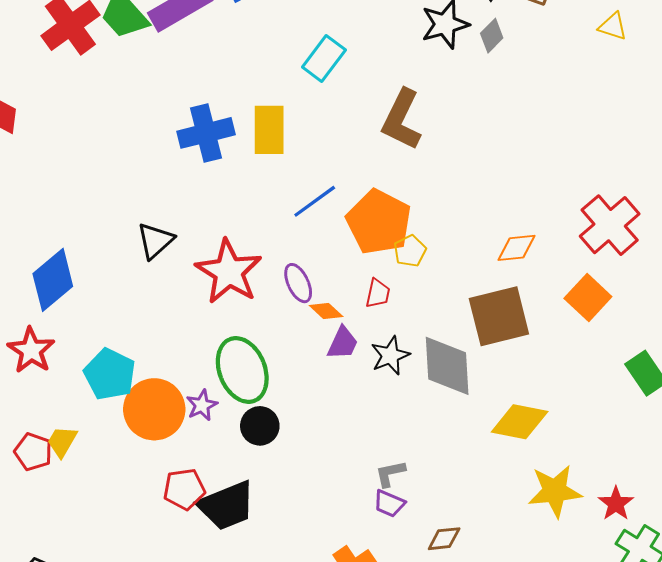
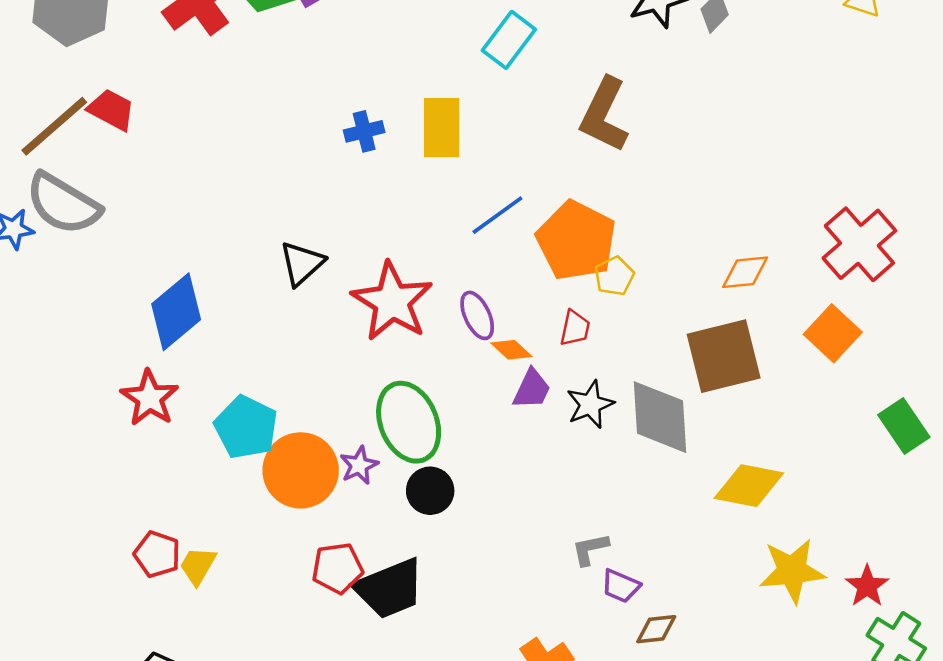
blue cross: (206, 133) -> (364, 131), size x0.6
yellow trapezoid: (62, 441) -> (198, 566), moved
red pentagon: (33, 452) -> (157, 554), moved
purple trapezoid: (389, 504) -> (621, 586), moved

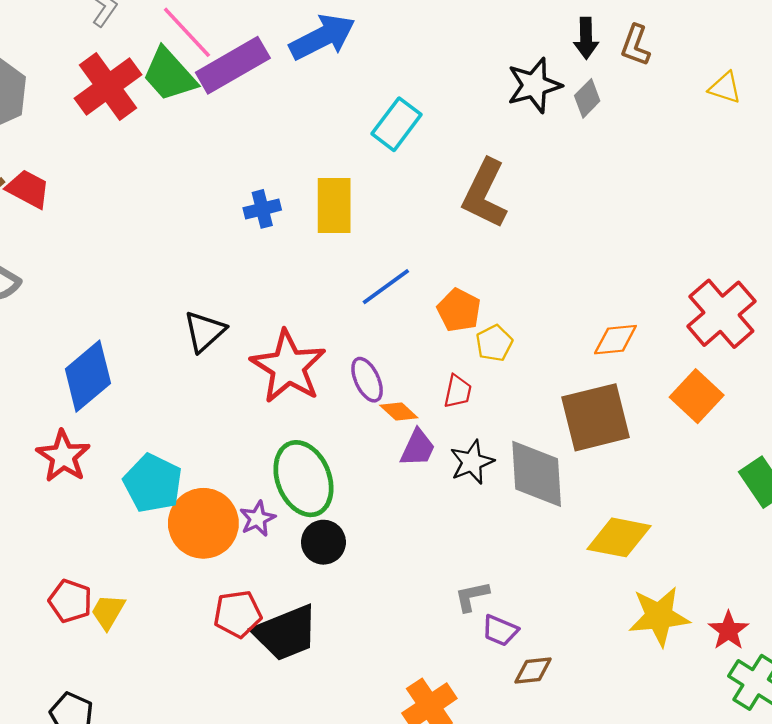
orange pentagon: (576, 241) -> (459, 310), size x0.6

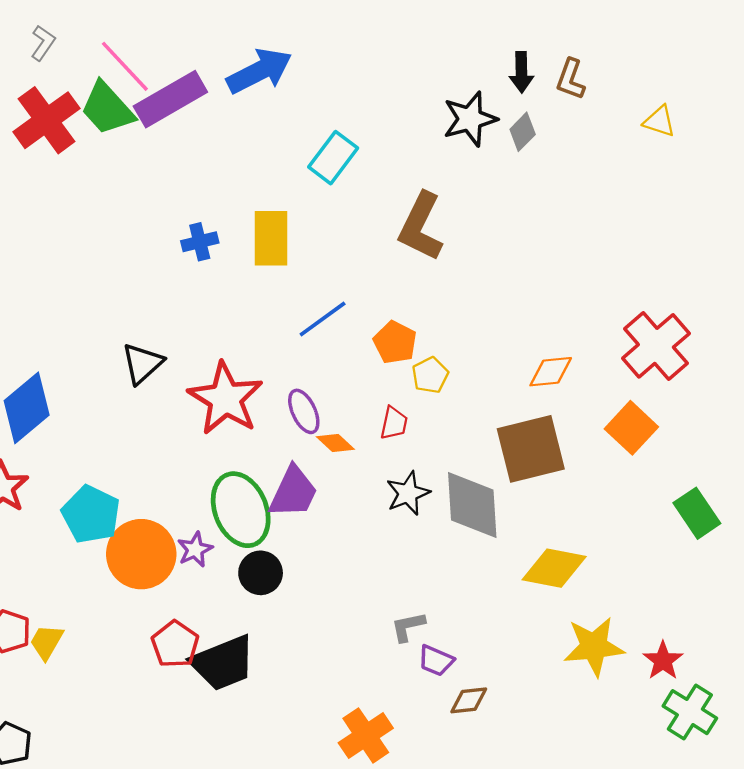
purple trapezoid: (418, 448) -> (293, 492), moved, size x1.4
red pentagon: (238, 614) -> (175, 644), turned -30

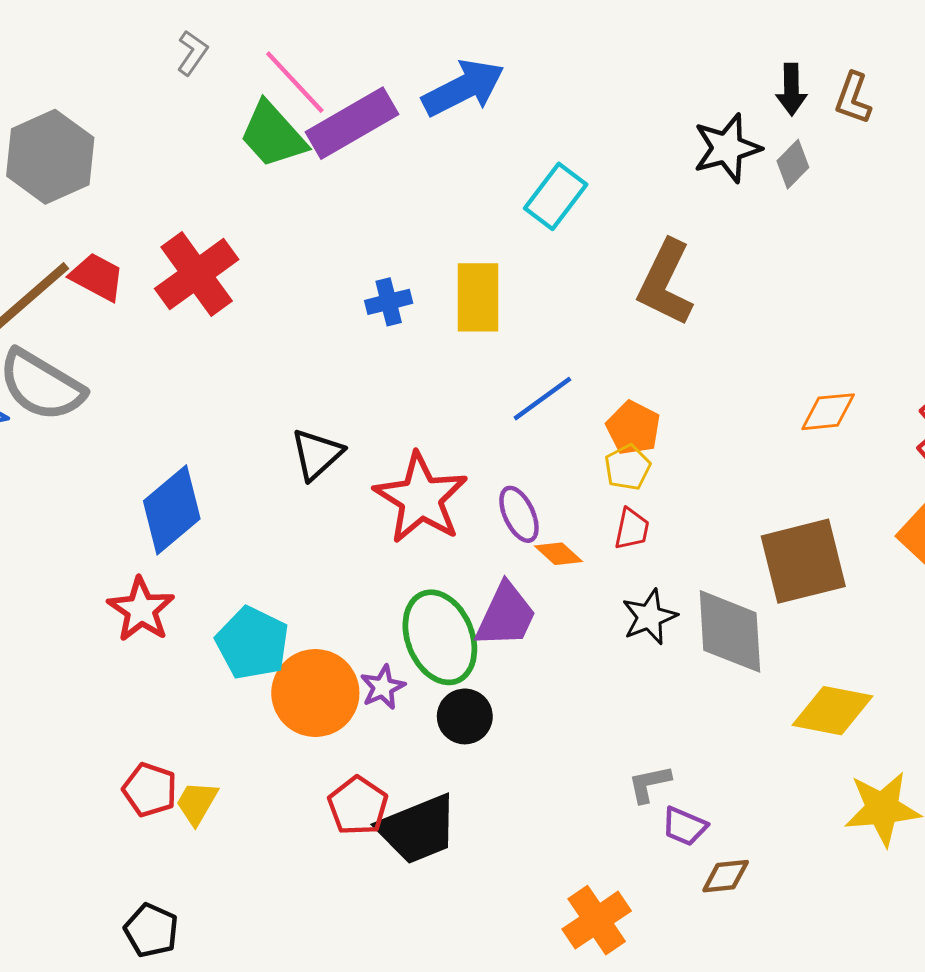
red cross: (46, 120) -> (197, 274), moved
orange diamond: (551, 372) -> (828, 412), moved
yellow pentagon: (430, 375) -> (627, 467), moved

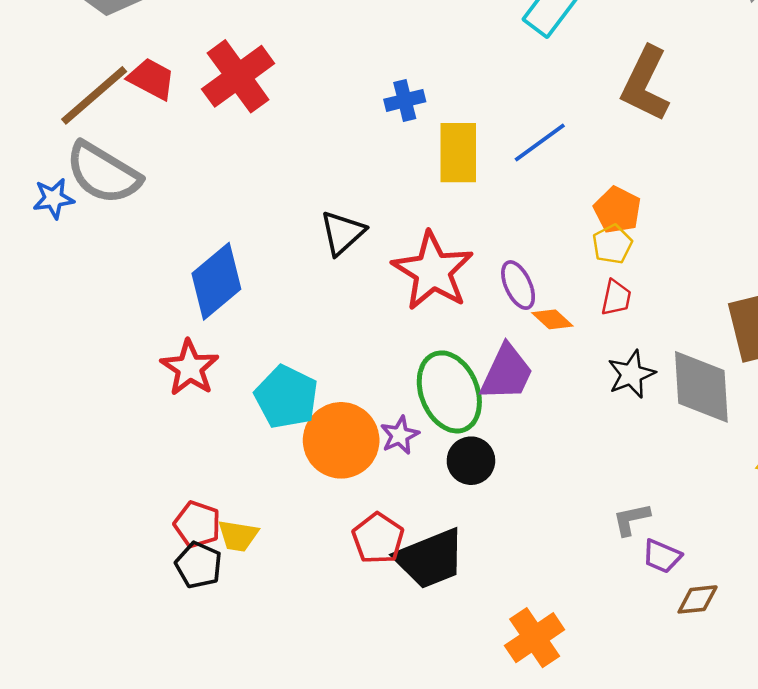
yellow rectangle: (478, 297) -> (458, 153), moved
blue line: (542, 399) -> (540, 142), moved
yellow trapezoid: (197, 803) -> (238, 536), turned -111
orange cross: (597, 920) -> (535, 638), moved
black pentagon: (151, 930) -> (199, 565), moved

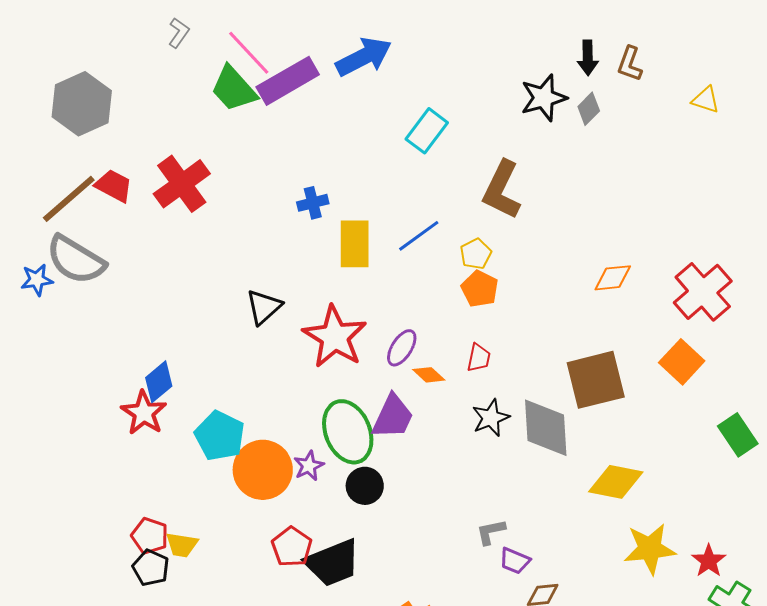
yellow pentagon: (612, 244) -> (476, 254), moved
blue diamond: (216, 281) -> (159, 382), moved, size x0.7
purple ellipse: (518, 285) -> (402, 348), turned 57

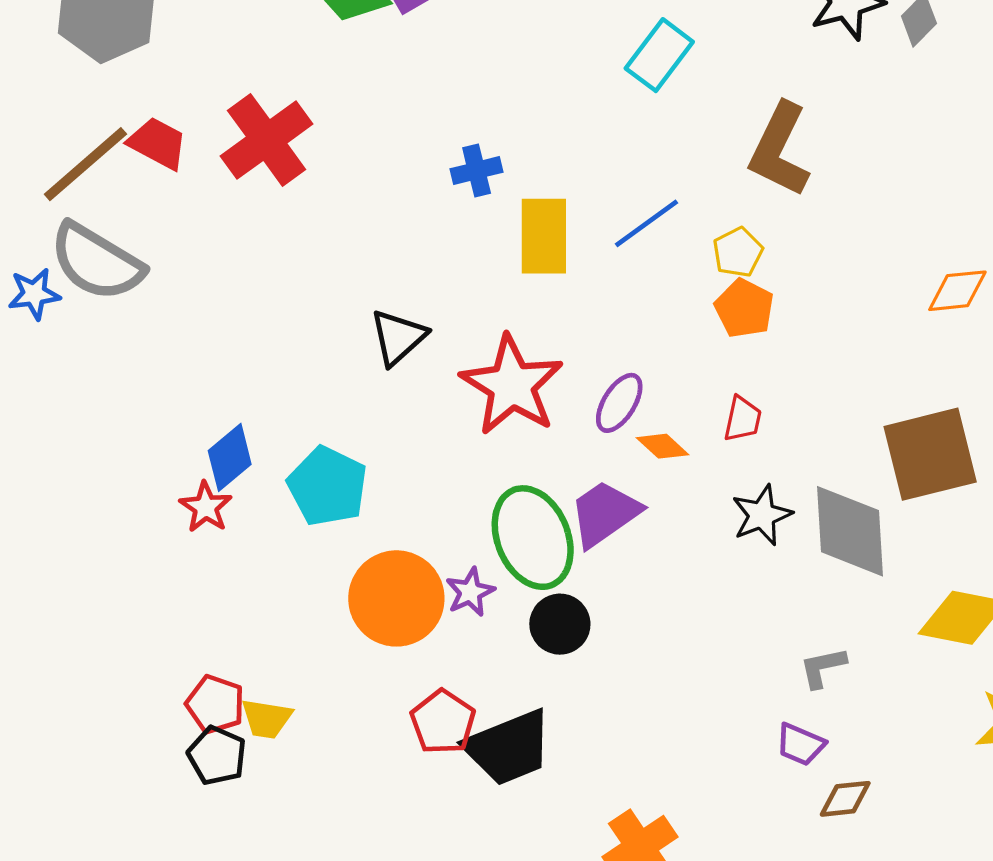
red star: (144, 413) -> (206, 507), size x0.7
purple trapezoid: (393, 417) -> (605, 514), turned -150
cyan pentagon: (220, 436) -> (327, 486), moved
gray L-shape: (491, 532) -> (823, 667), moved

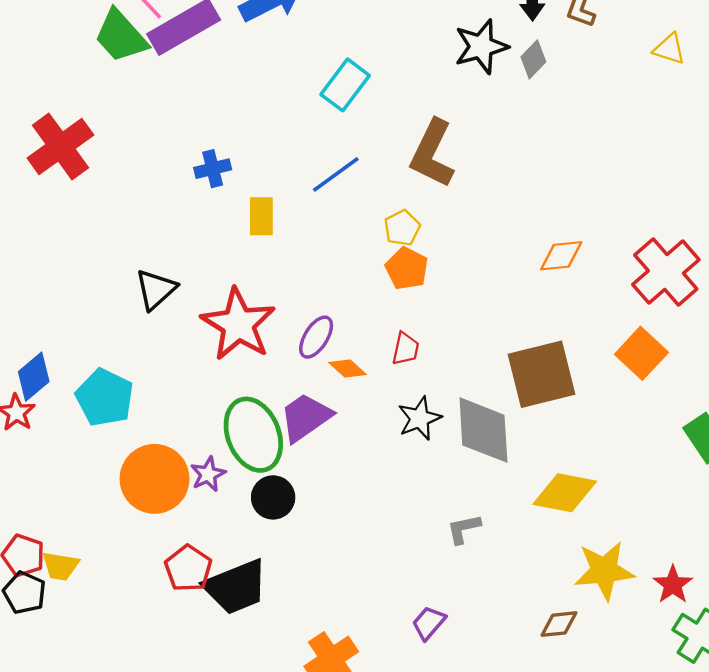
blue line: (646, 223) -> (336, 174), moved
yellow rectangle: (544, 236) -> (261, 216), size x0.7
purple trapezoid: (800, 744) -> (429, 623), moved, turned 108
brown diamond: (845, 799) -> (559, 624), moved

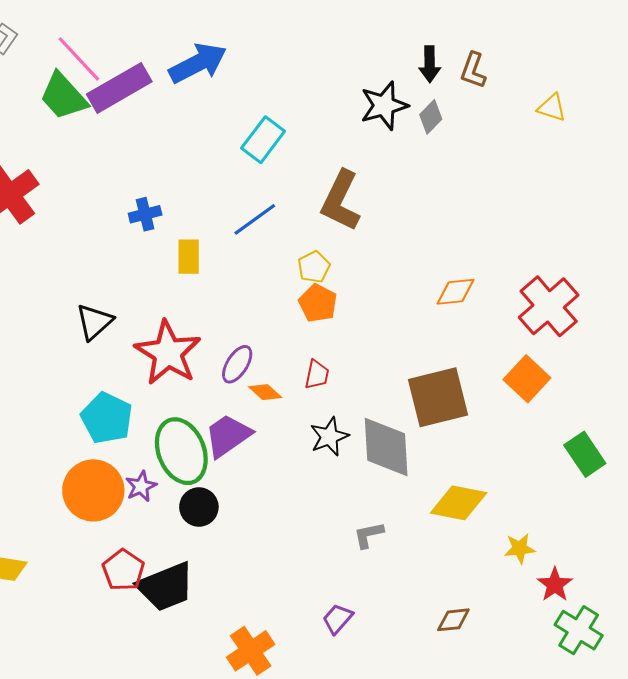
cyan pentagon: (105, 398) -> (107, 418), moved
yellow star: (604, 571) -> (520, 548), moved, size x0.6

